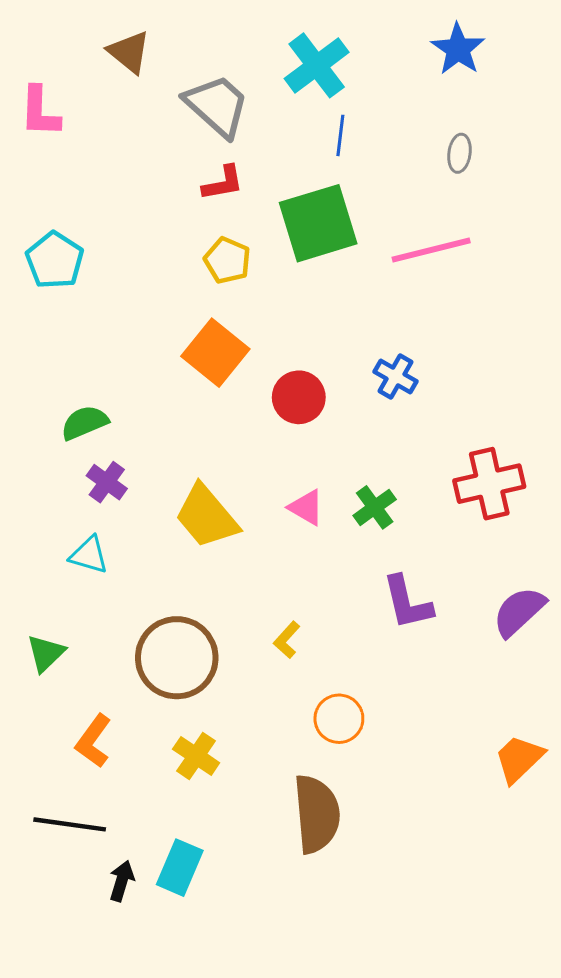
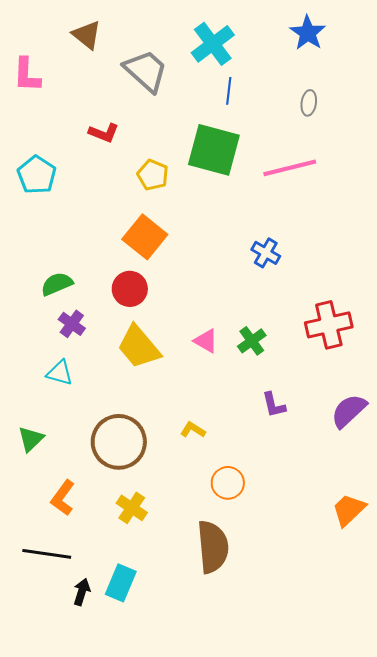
red L-shape: (223, 183) -> (104, 133), moved, turned 32
green square: (318, 223) -> (214, 150), turned 32
red circle: (299, 397) -> (130, 289), moved
purple L-shape: (407, 603) -> (274, 405), size x0.7
yellow L-shape: (287, 640) -> (193, 430), turned 80

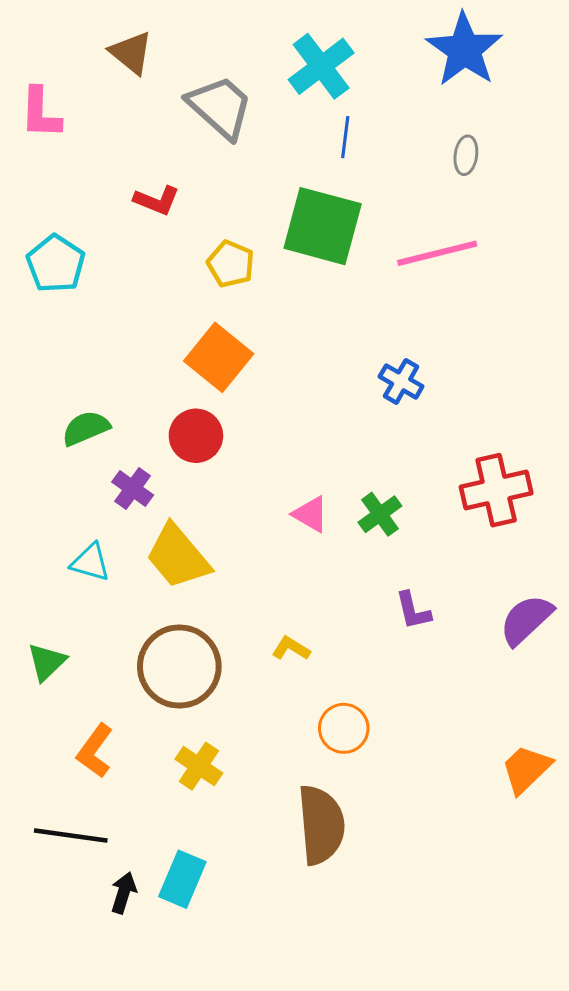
blue star: (308, 33) -> (464, 50), size x1.4
purple cross: (72, 324) -> (133, 489), moved
yellow trapezoid: (139, 347) -> (178, 556), moved

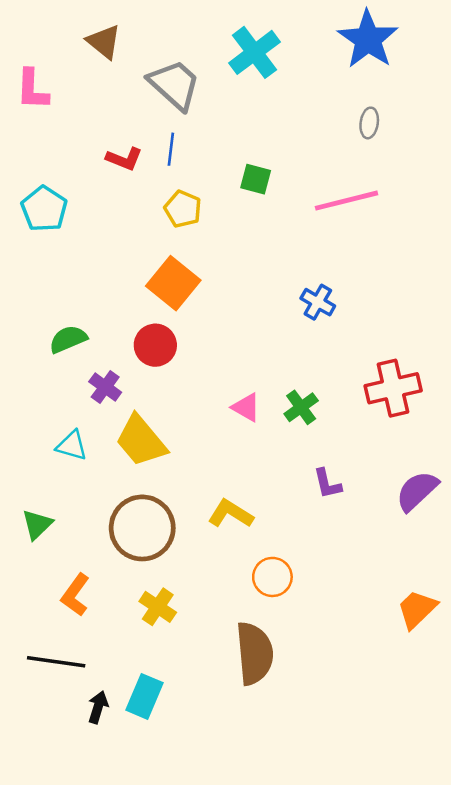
blue line: (345, 137) -> (171, 149), moved
green square: (323, 226) -> (256, 179), size x0.5
yellow L-shape: (291, 648) -> (231, 514), size x1.5

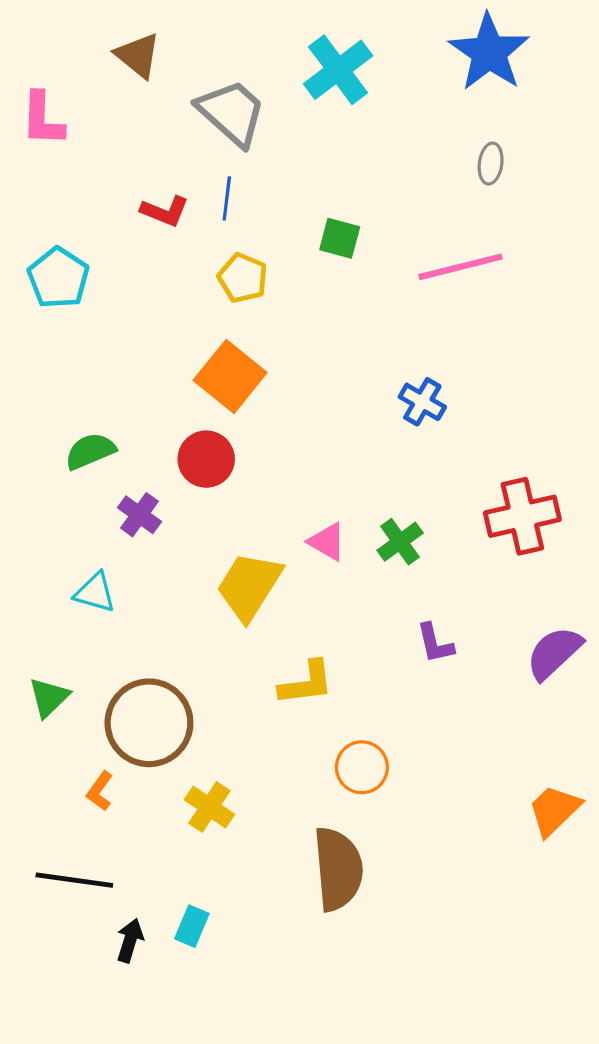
yellow trapezoid: (141, 441) -> (249, 586), moved, turned 72
yellow L-shape: (231, 514) -> (306, 683), turned 141
brown circle: (142, 528) -> (149, 723), moved
orange L-shape: (75, 595) -> (100, 791), size x0.7
cyan rectangle: (145, 696) -> (192, 926), size x0.7

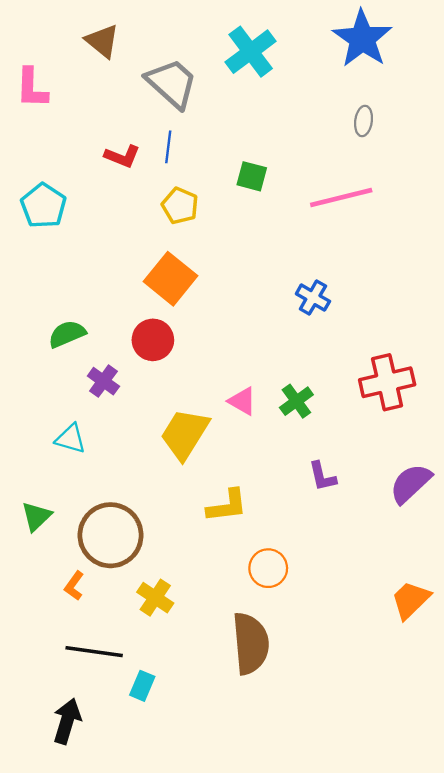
black line: (74, 880) -> (94, 652), moved
black arrow: (130, 940) -> (67, 721), moved, size x1.4

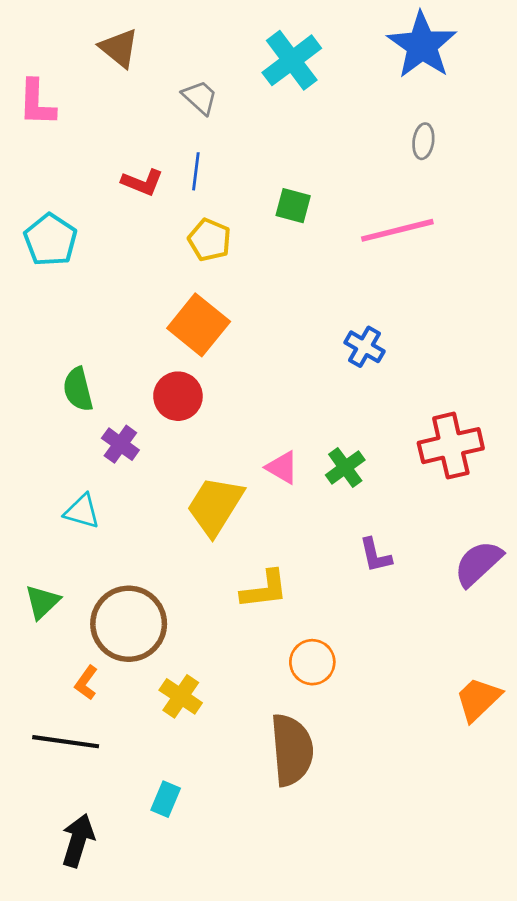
gray trapezoid: (172, 83) -> (200, 97), size x0.6
green semicircle: (67, 334) -> (78, 389), turned -81
black line: (94, 652) -> (66, 742), moved

